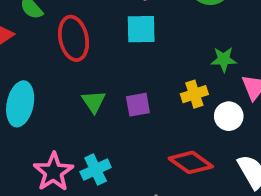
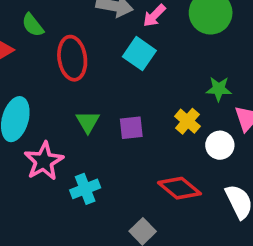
cyan square: (141, 29) -> (139, 54), turned 32
yellow cross: (194, 94) -> (187, 121), turned -35
pink star: (53, 172) -> (44, 161), moved

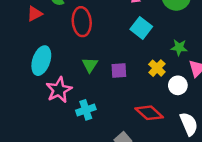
cyan square: (139, 54) -> (141, 28), moved

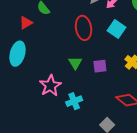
red ellipse: (82, 22) -> (84, 28), moved
cyan ellipse: (41, 61) -> (17, 54), moved

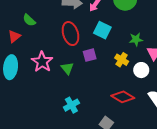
purple square: (100, 66) -> (90, 55), moved
pink star: (50, 86) -> (42, 62), moved

